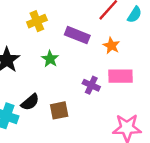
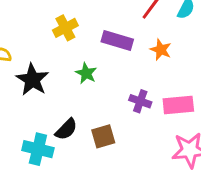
pink rectangle: (121, 76) -> (178, 105), moved

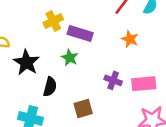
purple rectangle: (117, 41) -> (80, 34), moved
black semicircle: (66, 129) -> (50, 87), moved, turned -30

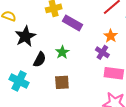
green star: (70, 58) -> (62, 52), moved
purple cross: (113, 80) -> (102, 52), moved

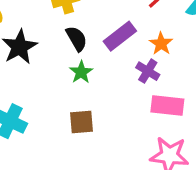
purple rectangle: (73, 23) -> (120, 36), moved, turned -66
black semicircle: (40, 60) -> (77, 39), moved, turned -56

